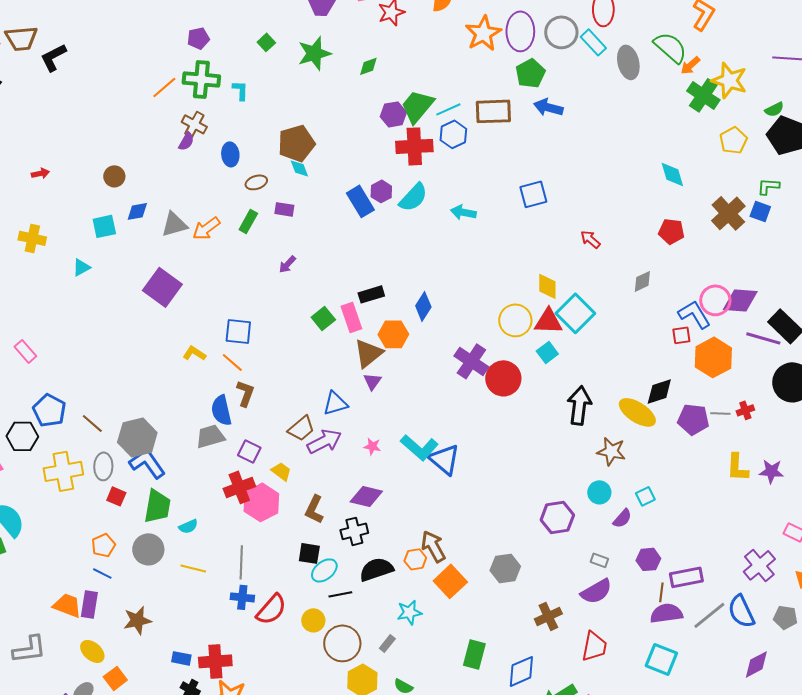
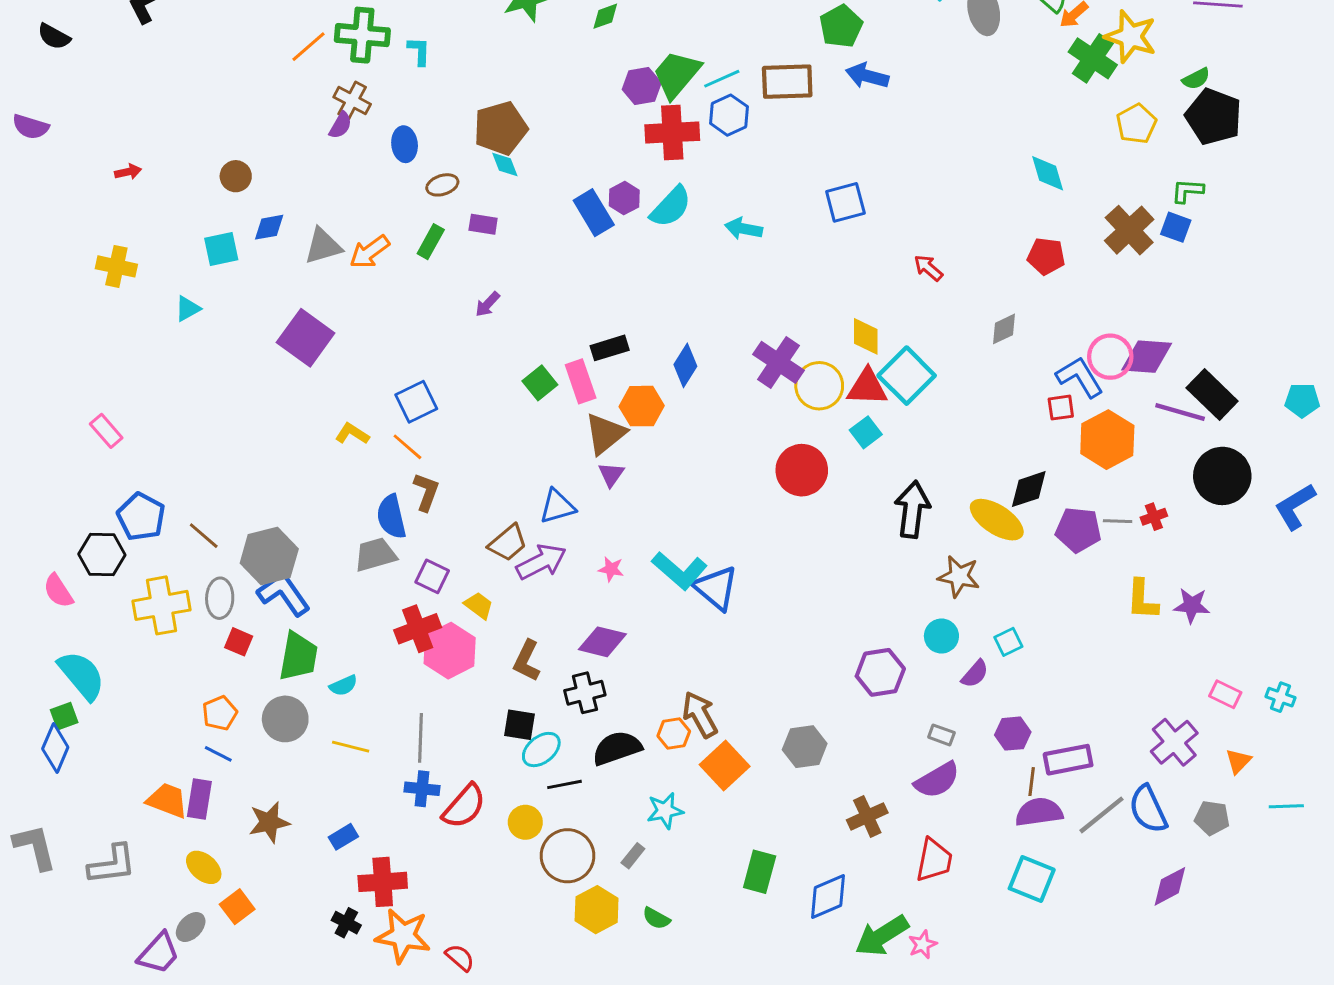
blue square: (238, 331) -> (416, 402), turned -32
purple cross: (471, 361) -> (778, 362), moved
blue rectangle: (181, 658) -> (343, 837), moved, turned -42

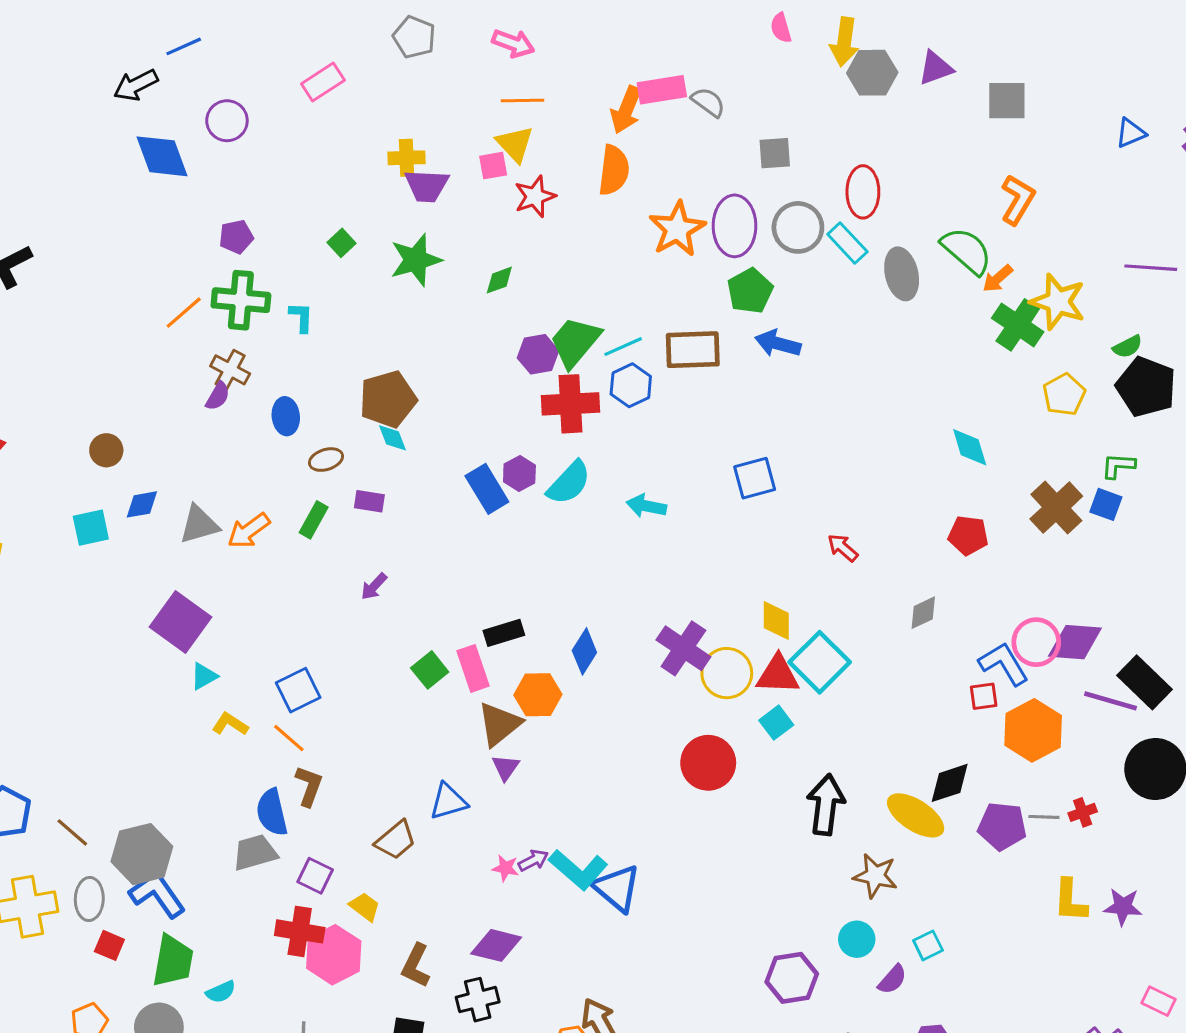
cyan triangle: (188, 309) -> (204, 676), moved
purple arrow: (541, 562) -> (533, 860), moved, size x0.6
red cross: (418, 629) -> (300, 931), turned 30

